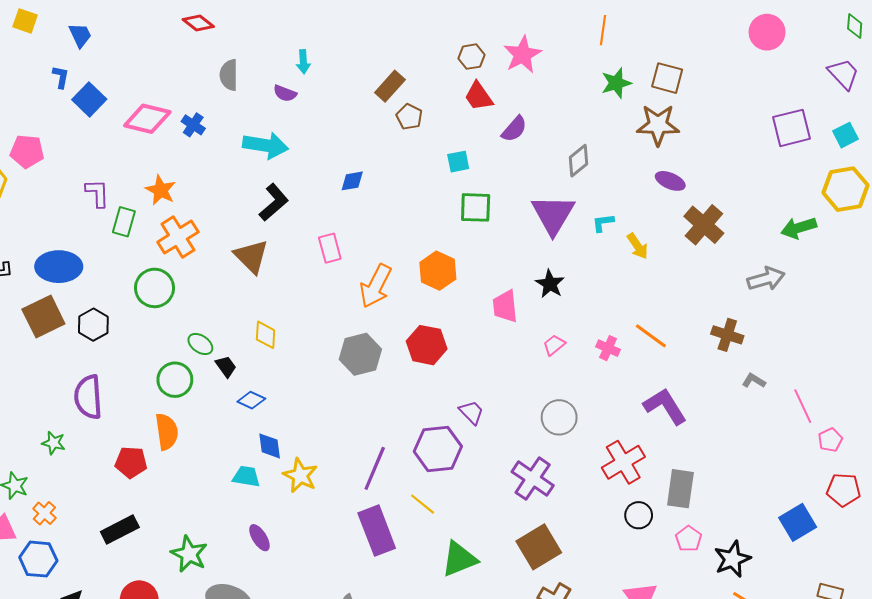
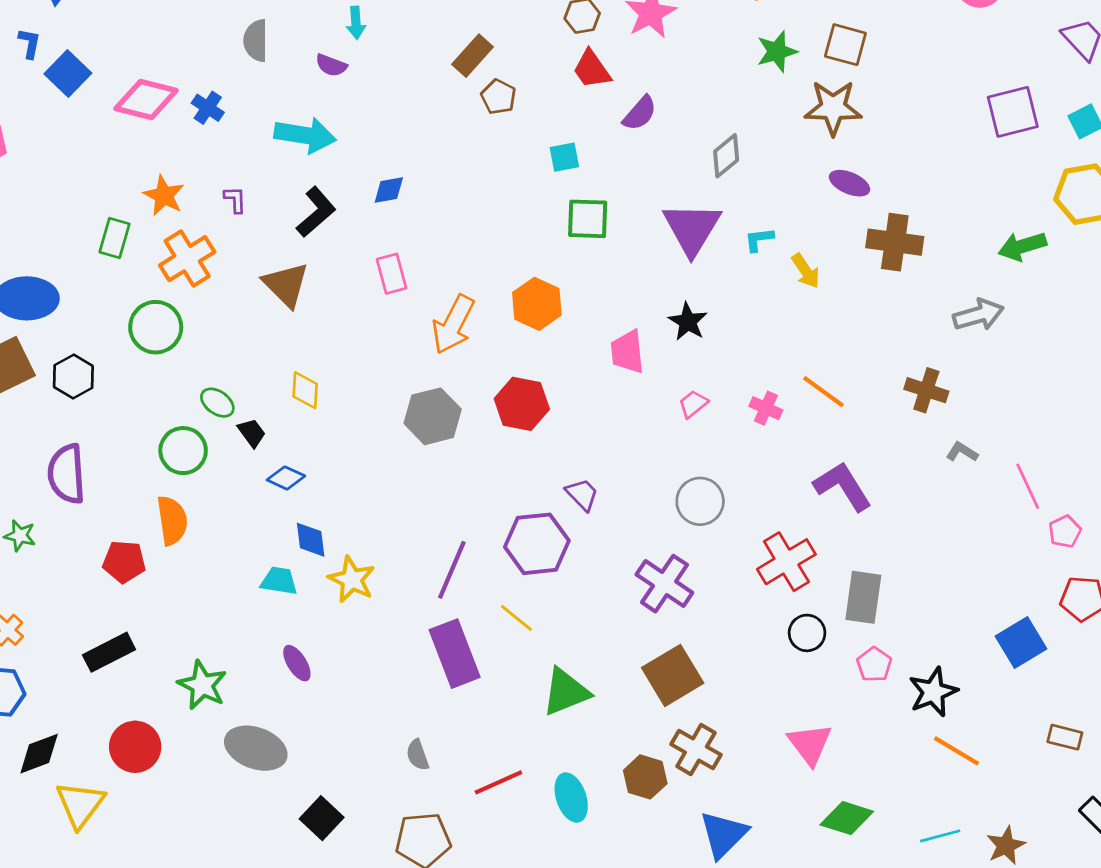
blue diamond: (352, 181) -> (389, 190), moved
purple L-shape: (97, 193) -> (235, 200), moved, size x0.7
brown cross: (704, 225) -> (895, 242), turned -33

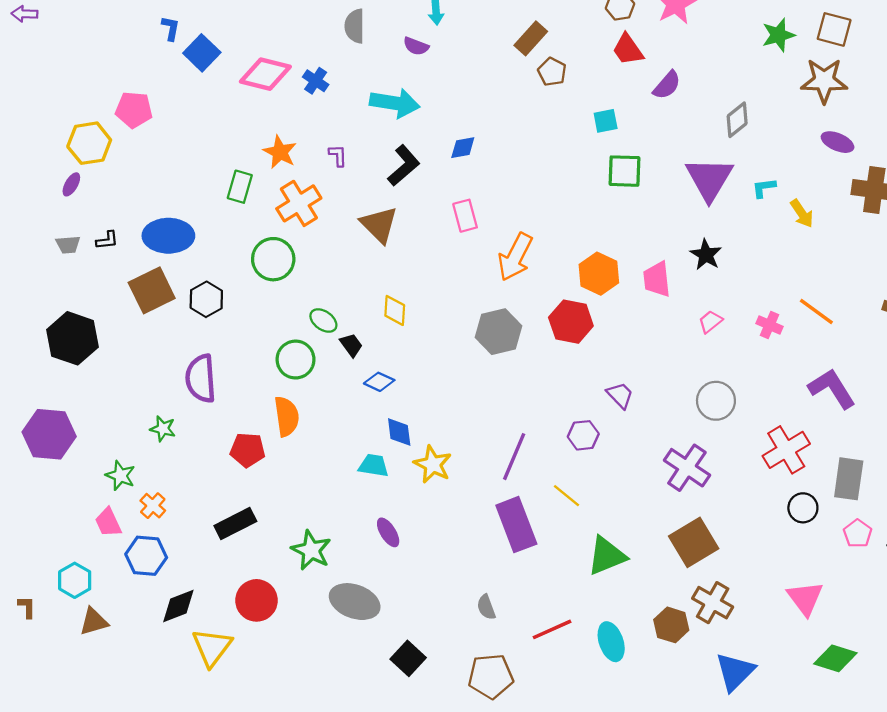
orange hexagon: (537, 304) -> (599, 274), moved
purple hexagon: (537, 544) -> (583, 435), size x0.6

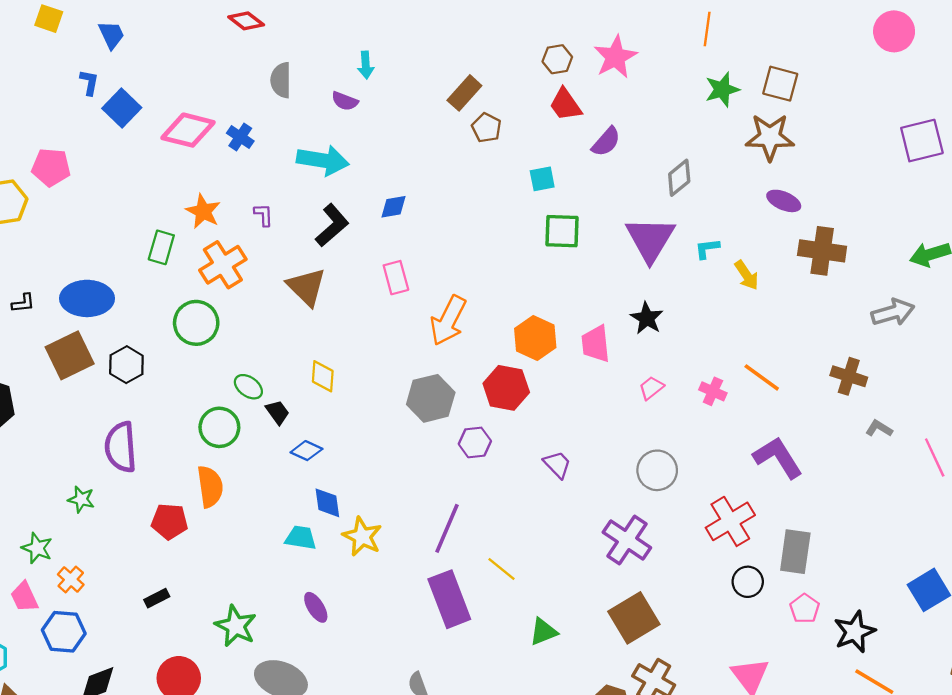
purple hexagon: (583, 435) -> (475, 442), moved
black rectangle: (235, 523) -> (157, 598), size x0.6
green triangle: (607, 556) -> (543, 632), size x0.7

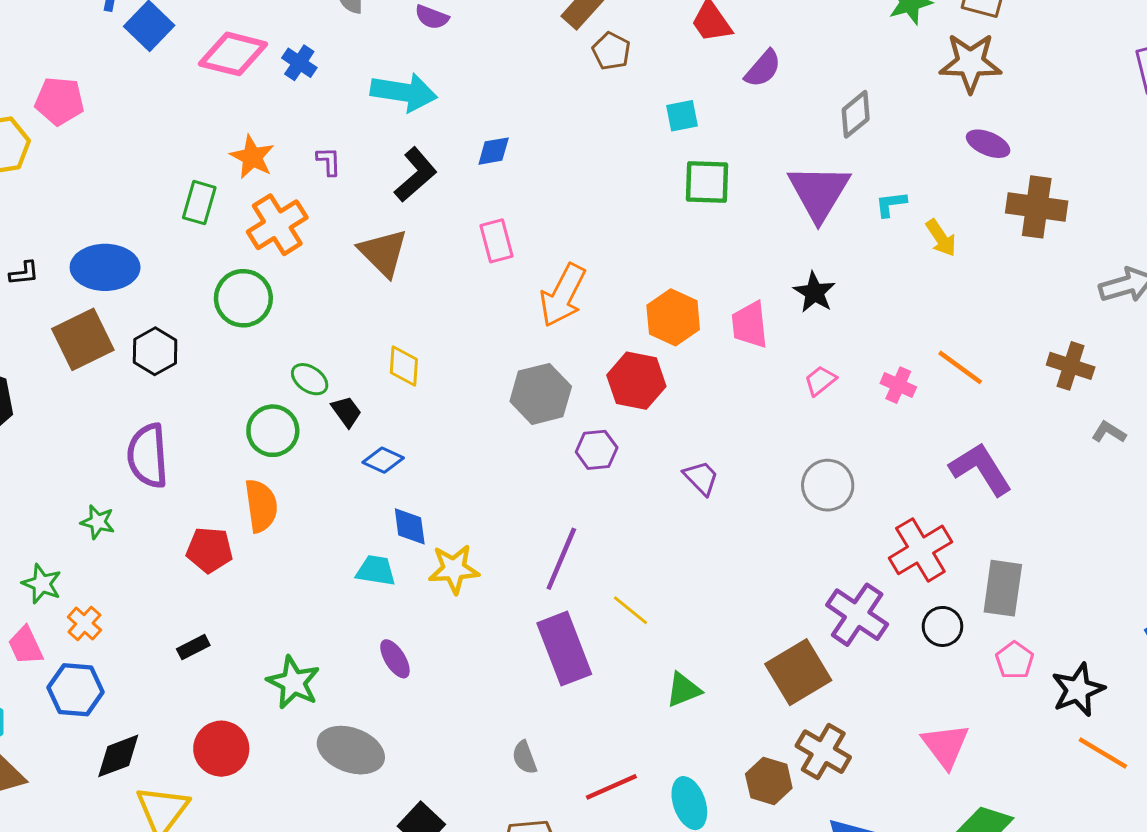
yellow star: (362, 537) -> (454, 569), turned -30
purple cross: (627, 540) -> (857, 615), moved

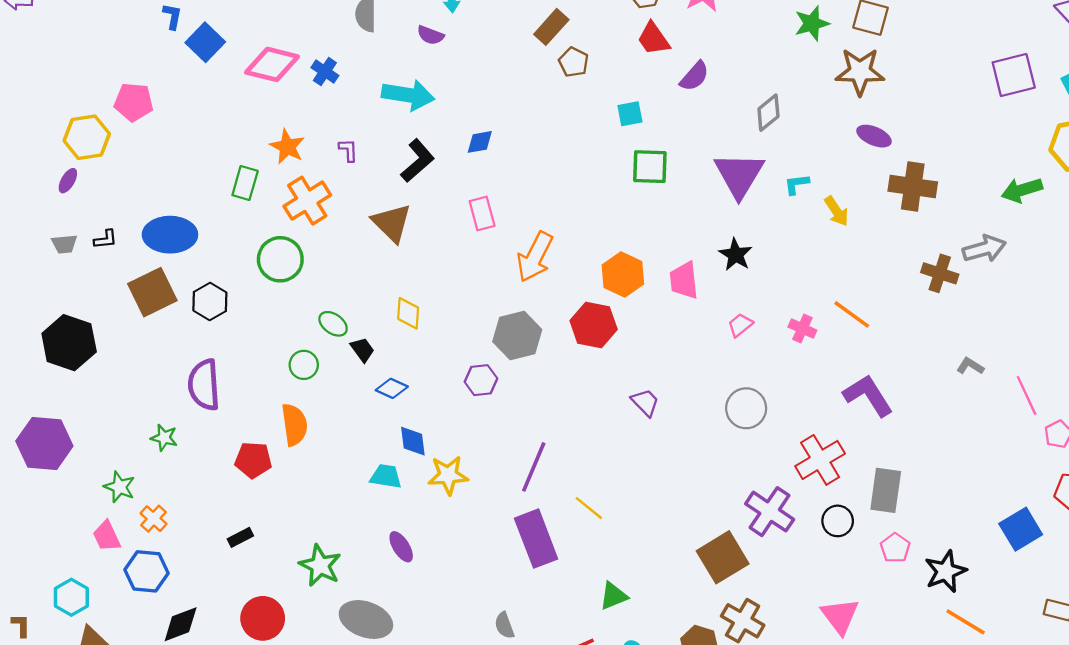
brown cross: (1071, 366) -> (940, 273), moved
green circle: (273, 431) -> (304, 365), size x0.7
purple hexagon: (597, 450) -> (481, 380), moved
green triangle: (683, 690) -> (614, 596), moved

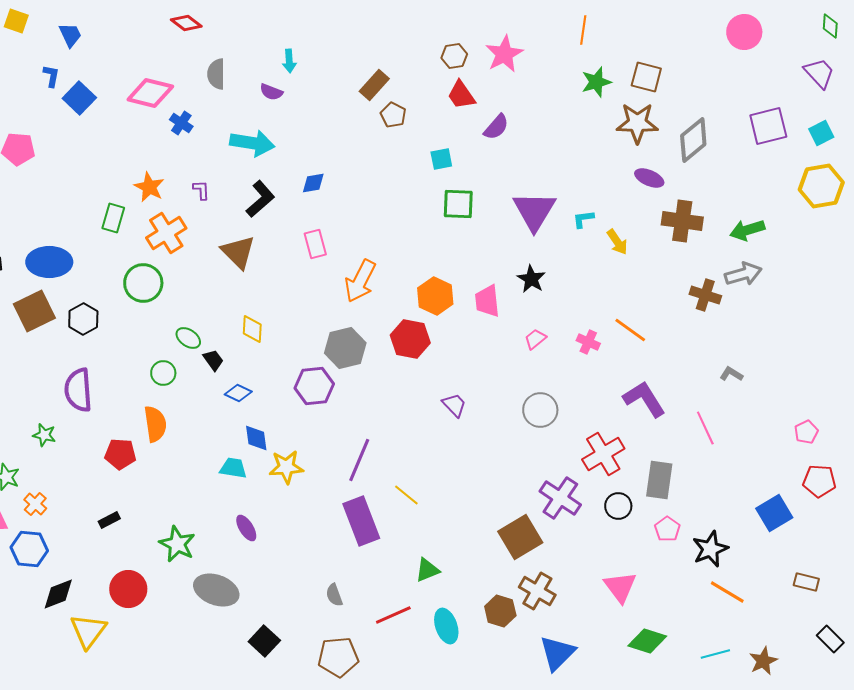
pink diamond: (272, 64) -> (150, 93), moved
gray diamond: (768, 113) -> (693, 140), moved, size x1.4
green arrow: (1022, 190) -> (747, 230), moved
purple hexagon: (481, 380) -> (314, 386), size x1.4
pink line: (1027, 395) -> (705, 428), moved

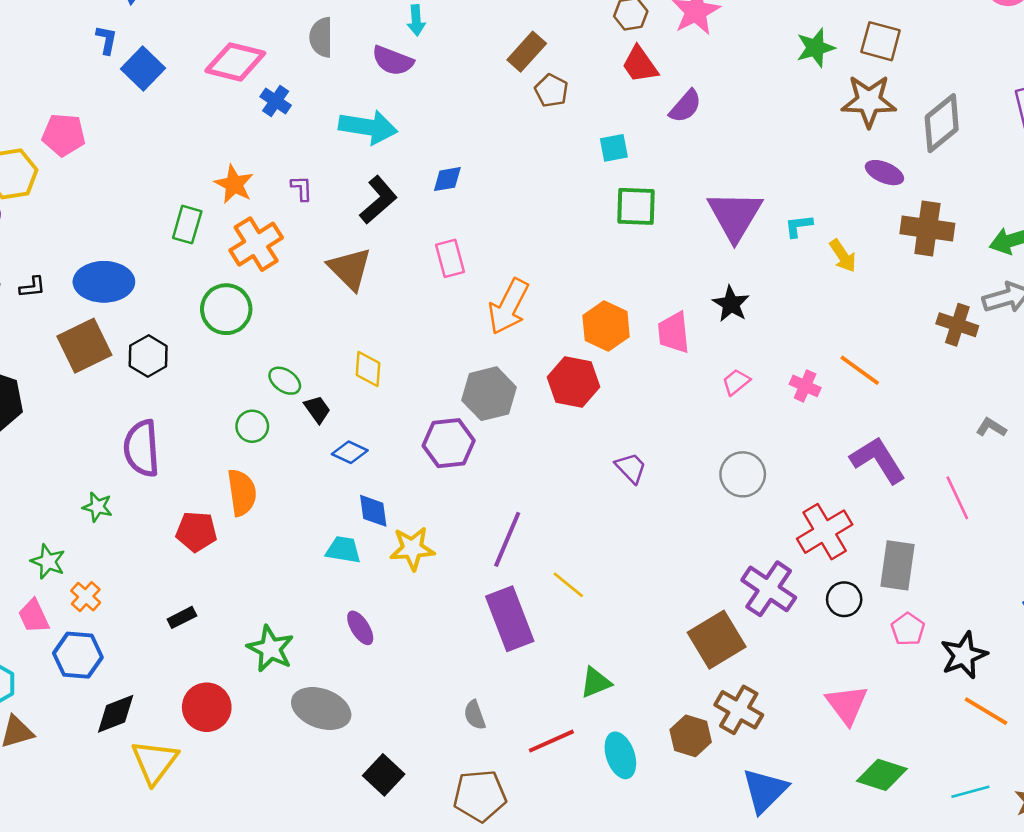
purple semicircle: (271, 92) -> (393, 61), size x1.4

